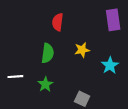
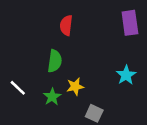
yellow star: (82, 50) -> (75, 87), moved
white line: (15, 77) -> (18, 88), turned 48

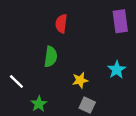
yellow star: (75, 87) -> (80, 80), moved
green star: (52, 97) -> (39, 104), moved

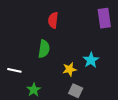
cyan star: (117, 70) -> (91, 60), moved
white line: (16, 81) -> (14, 70), turned -32

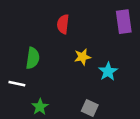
green semicircle: (44, 49) -> (33, 58), moved
yellow star: (69, 69) -> (82, 57), moved

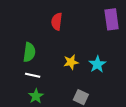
yellow star: (82, 57) -> (71, 62), moved
white line: (17, 84) -> (33, 75), moved

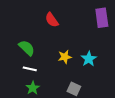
red semicircle: (57, 22) -> (52, 20), turned -42
green semicircle: (29, 52) -> (27, 48), turned -54

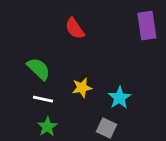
yellow star: (65, 57) -> (82, 88), moved
cyan star: (89, 59) -> (119, 98), moved

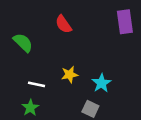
green semicircle: (39, 69) -> (23, 43), moved
green star: (47, 127) -> (30, 108), moved

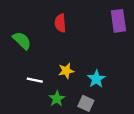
red semicircle: (63, 24) -> (60, 23), turned 30
green star: (30, 108) -> (57, 99), moved

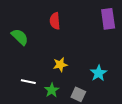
cyan star: (96, 79) -> (99, 73), moved
white line: (35, 80) -> (28, 82), moved

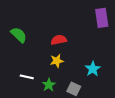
red semicircle: (55, 21) -> (59, 40), moved, turned 84

